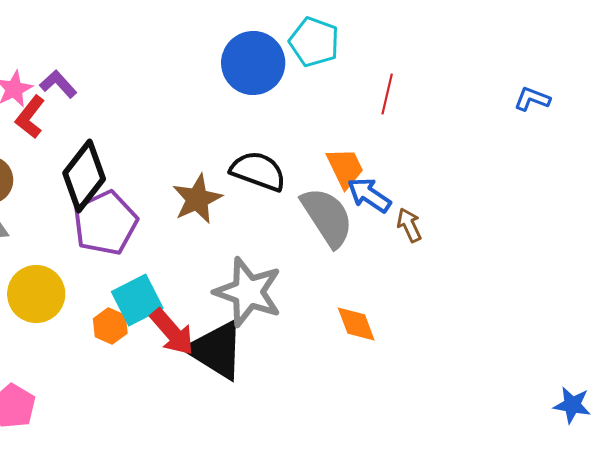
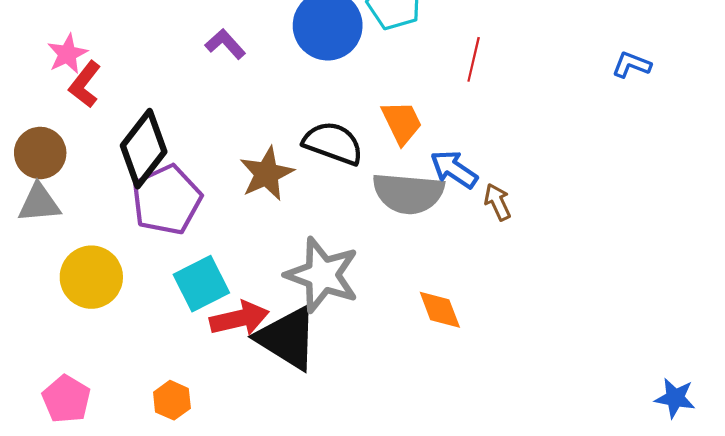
purple L-shape: (58, 84) -> (225, 44), moved
orange trapezoid: (345, 168) -> (402, 122), moved
gray semicircle: (327, 217) -> (408, 193), turned 128
orange hexagon: (110, 326) -> (172, 400), moved
red arrow: (172, 332) -> (239, 318), turned -62

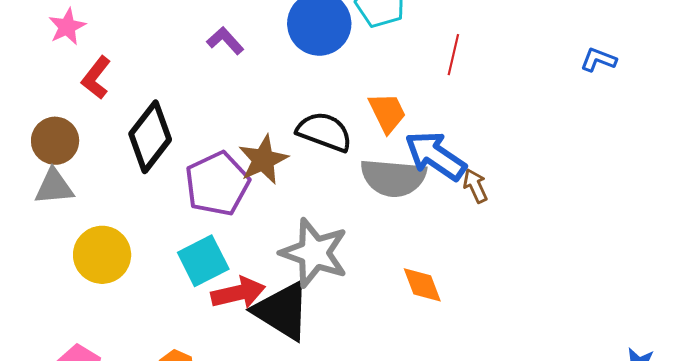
pink star: (67, 54) -> (67, 27), moved
blue arrow: (454, 169) -> (435, 156), size x1.4
purple pentagon: (166, 200) -> (217, 184), moved

